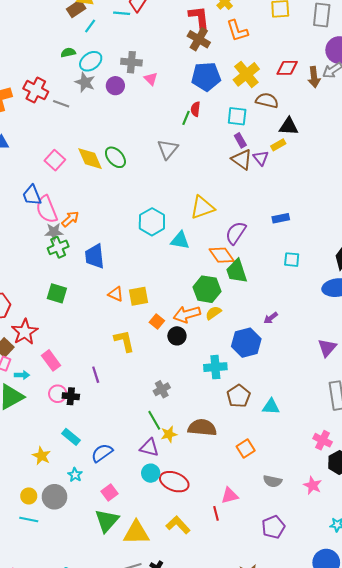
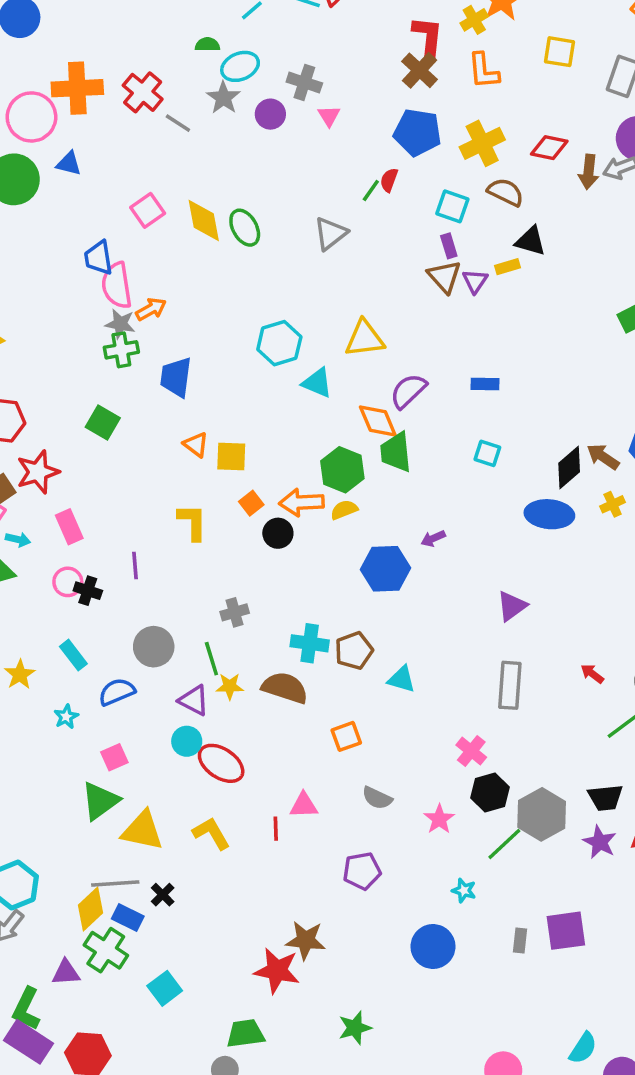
cyan cross: (215, 367) -> (310, 643), moved
gray circle: (54, 497) -> (154, 647), moved

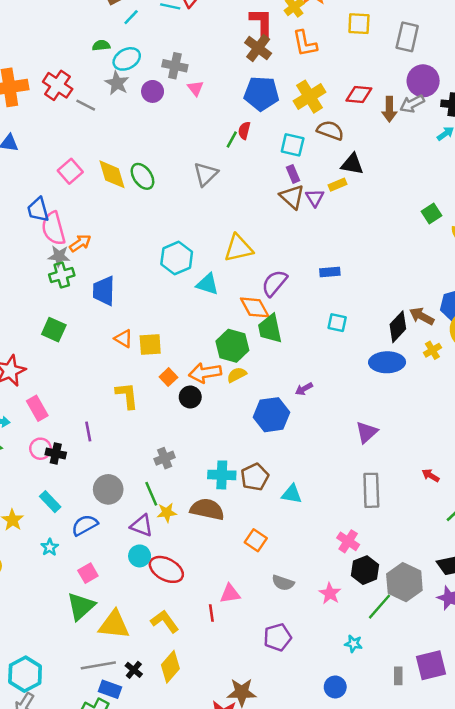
orange square: (346, 736) -> (256, 540), turned -30
yellow diamond: (90, 909) -> (170, 667), moved
blue circle: (433, 947) -> (335, 687), size x0.7

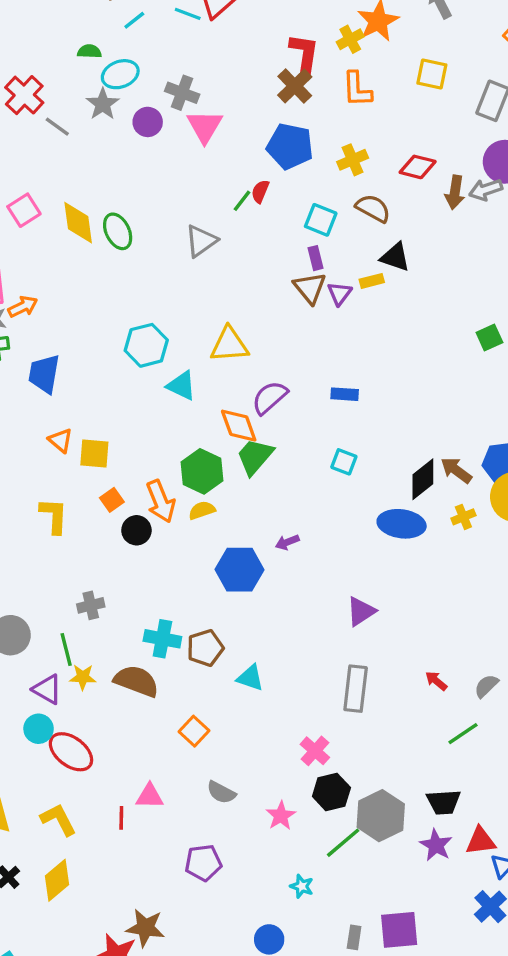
pink triangle: (195, 88) -> (205, 126), size x1.6
yellow cross: (309, 97) -> (353, 160), size x0.7
green trapezoid: (270, 329) -> (255, 457), turned 44
orange arrow: (205, 373) -> (161, 501), turned -112

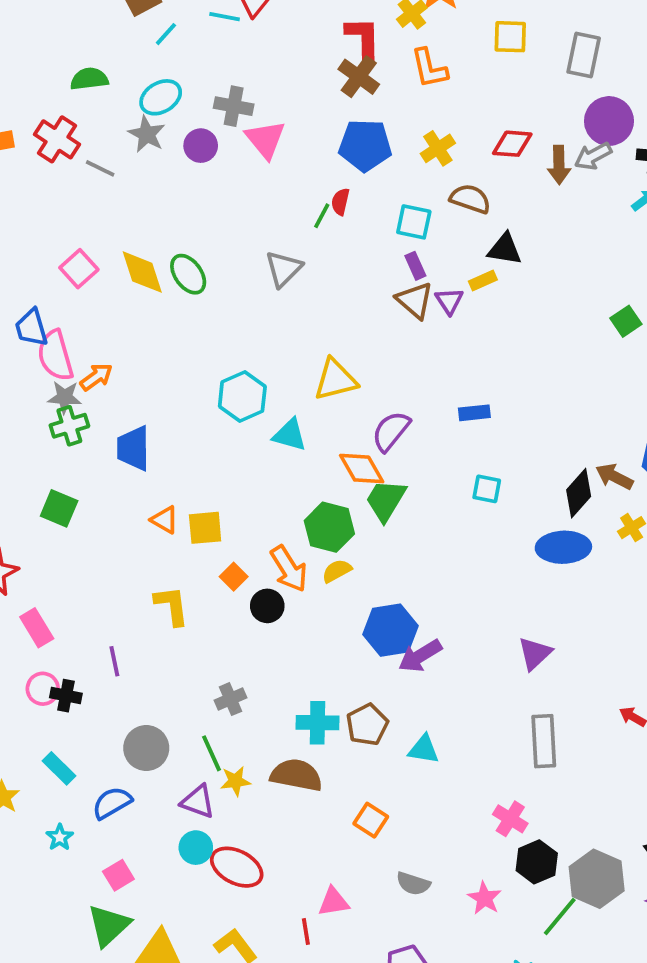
green semicircle: (89, 51) -> (89, 79), moved, size x1.4
purple arrow: (287, 542) -> (420, 656), moved, size x1.6

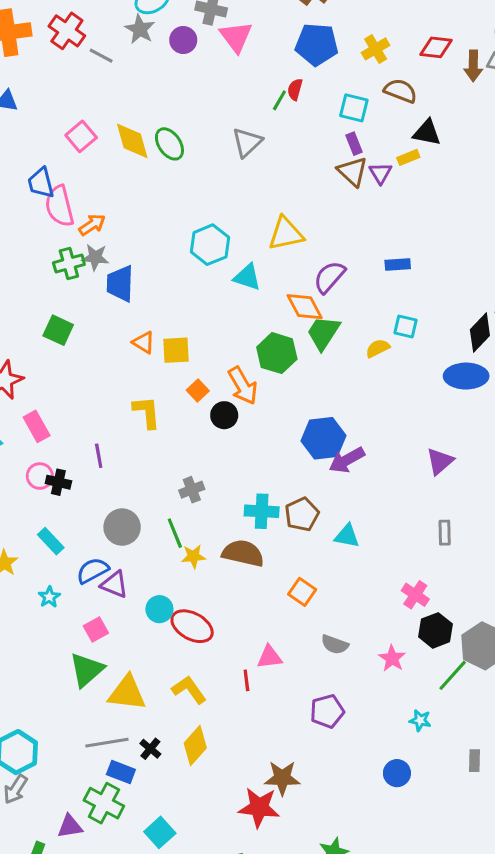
gray star: (65, 397) -> (95, 257), moved
yellow semicircle: (337, 571) -> (378, 348), moved
gray rectangle: (544, 741) -> (445, 533), size x0.6
purple triangle: (198, 802) -> (114, 584), moved

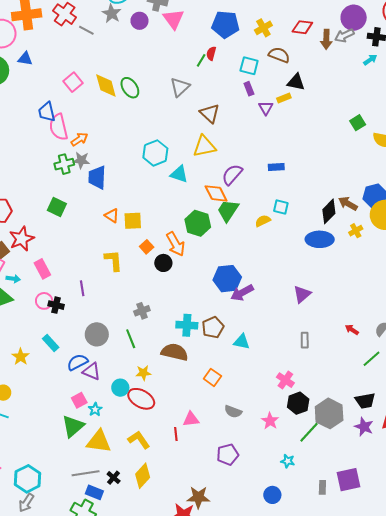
brown triangle: (353, 172) -> (210, 113), moved
yellow star: (193, 556) -> (143, 373), moved
cyan star: (49, 597) -> (95, 409), moved

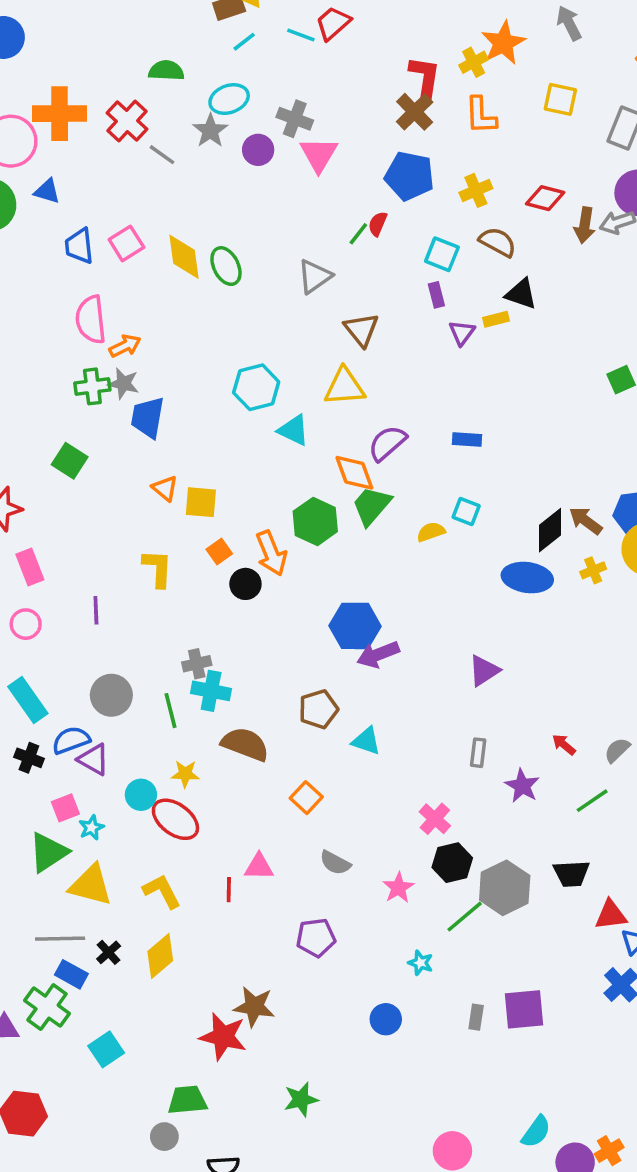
blue trapezoid: (47, 112) -> (79, 246), moved
black cross: (56, 305) -> (29, 758), moved
cyan cross: (187, 325) -> (211, 691), moved
cyan rectangle: (51, 343) -> (28, 700), size x1.4
purple star: (364, 427) -> (522, 786), moved

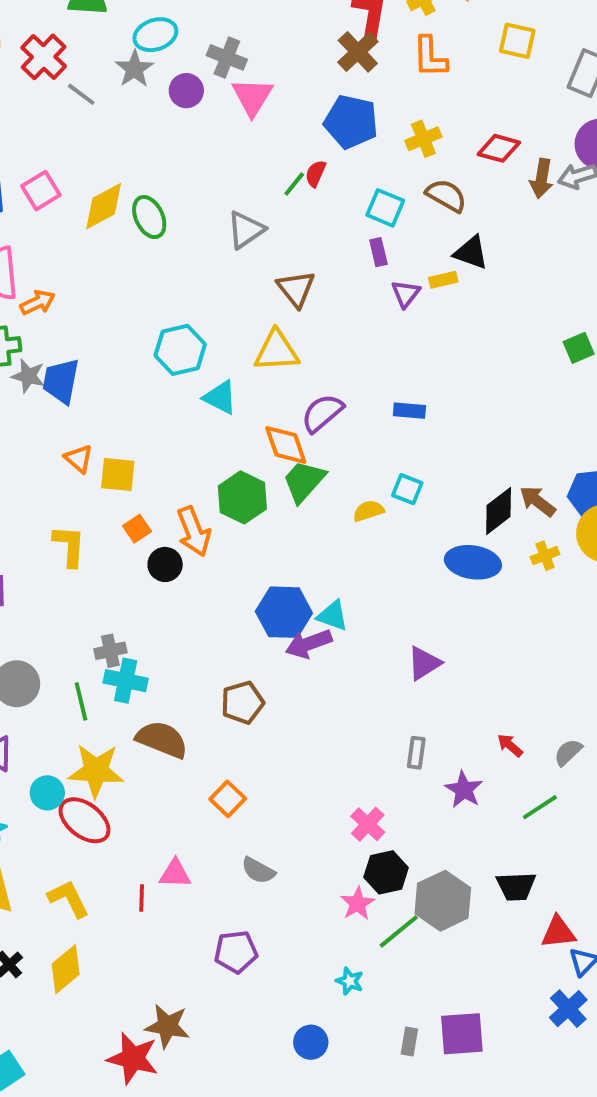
yellow diamond: (184, 257) -> (104, 206), turned 69
gray star: (123, 384) -> (28, 376), moved
cyan triangle: (366, 741) -> (333, 616), moved
yellow star: (185, 774) -> (96, 771), size x1.8
pink star: (398, 888) -> (358, 903), moved

